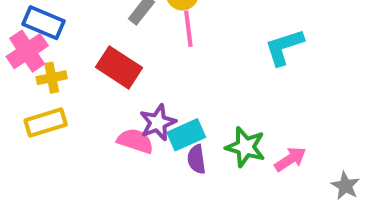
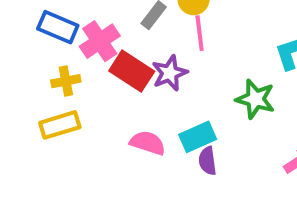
pink cross: (27, 51) -> (100, 41), moved
purple star: (158, 123) -> (170, 73), moved
green star: (245, 147) -> (255, 99), moved

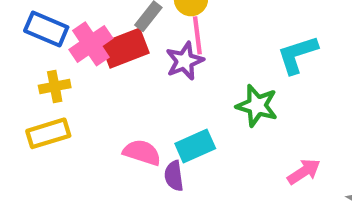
red rectangle: (132, 71) -> (125, 48), moved, turned -54
purple star: (170, 73) -> (185, 61), moved
purple semicircle: (208, 161) -> (174, 176), moved

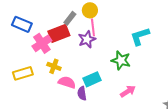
pink cross: (91, 44) -> (42, 43), moved
yellow cross: (55, 86) -> (54, 66), moved, turned 32
pink arrow: (304, 172) -> (128, 91), moved

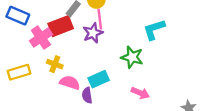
pink arrow: (128, 91) -> (140, 93), turned 56

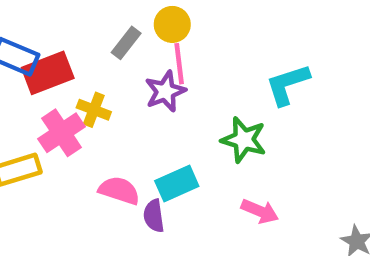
red rectangle: (61, 26) -> (48, 73), moved
pink cross: (41, 38) -> (62, 133), moved
yellow cross: (55, 64) -> (94, 110), moved

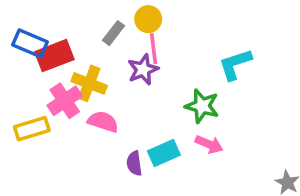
yellow cross: (94, 110) -> (89, 83), size x1.4
cyan rectangle: (177, 184) -> (164, 153), moved
pink semicircle: (119, 190) -> (103, 122), moved
pink arrow: (260, 211) -> (209, 144), moved

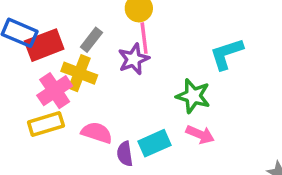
gray rectangle: (113, 33) -> (91, 40), moved
pink semicircle: (103, 122) -> (97, 133), moved
yellow rectangle: (32, 129) -> (46, 124), moved

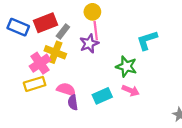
red rectangle: (44, 45) -> (45, 23), moved
purple semicircle: (125, 154) -> (73, 103), moved

